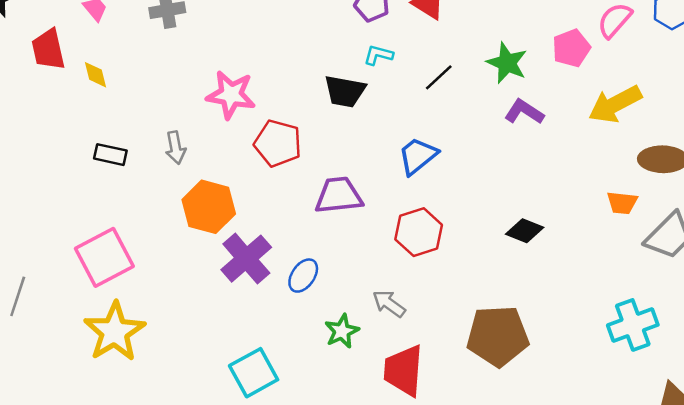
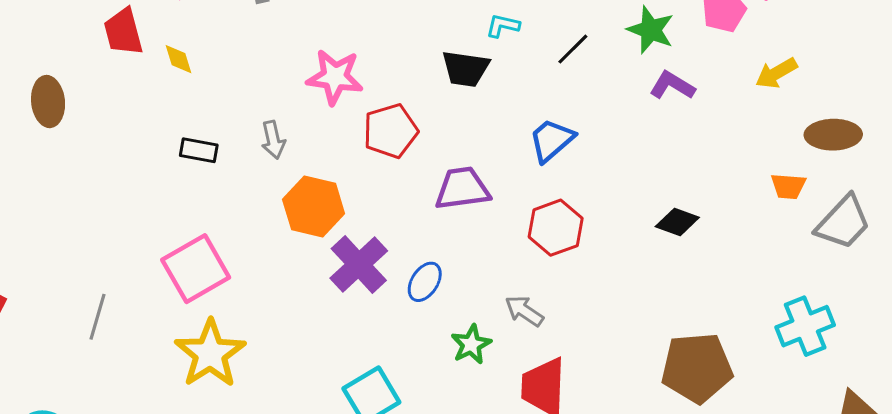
yellow arrow: (615, 104) -> (776, 73), size x0.7
red pentagon: (278, 143) -> (391, 131), turned -30
brown pentagon: (498, 336) -> (697, 368), moved

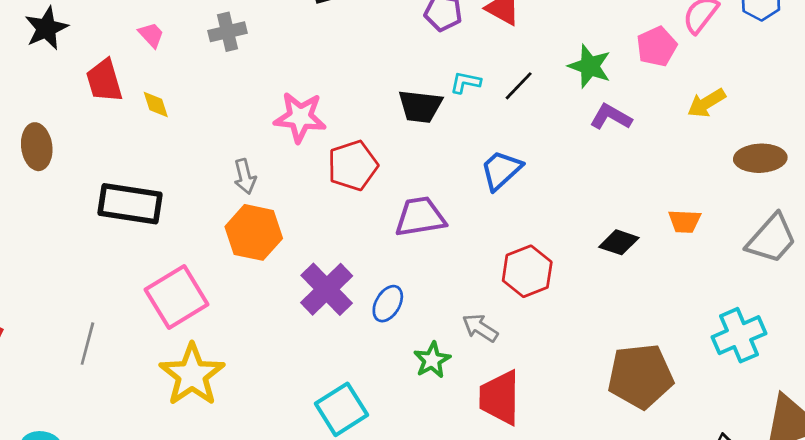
cyan L-shape: (503, 26) -> (465, 82), moved
black rectangle: (199, 150) -> (130, 204), moved, size x1.8
orange trapezoid: (788, 186) -> (685, 221), moved
orange hexagon: (314, 207) -> (254, 232), moved
red hexagon: (556, 228) -> (527, 271), moved

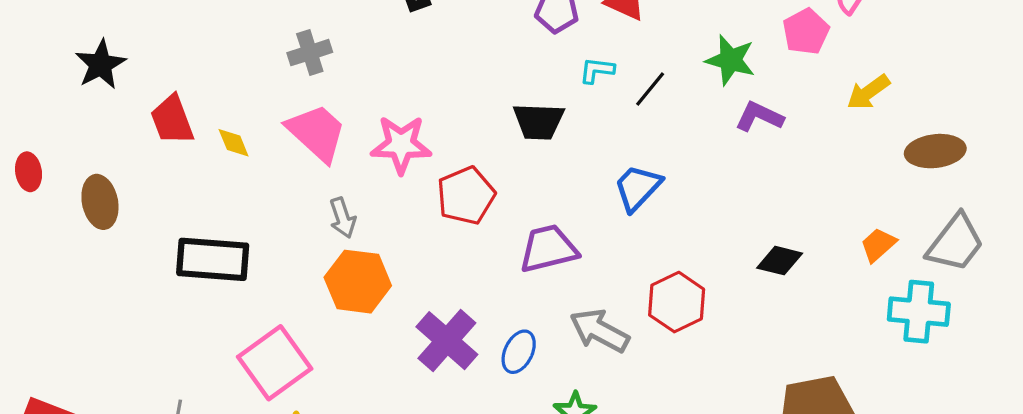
pink trapezoid: (151, 35) -> (317, 133), moved, size x2.0
cyan L-shape: (465, 82) -> (597, 70), moved
orange trapezoid: (685, 221) -> (878, 245), moved, turned 140
gray arrow: (480, 328) -> (599, 331), moved, size x1.4
cyan cross: (739, 335) -> (919, 312), moved, turned 33

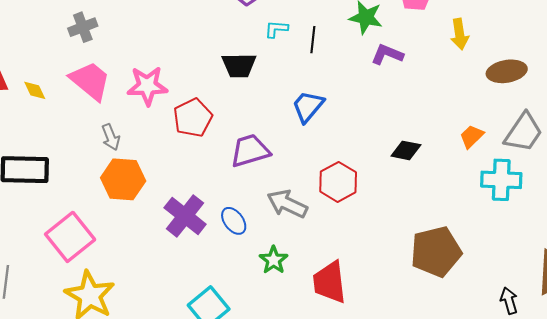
black line: (650, 89) -> (313, 40), turned -30
yellow arrow: (868, 92) -> (460, 34), turned -60
blue ellipse: (519, 352) -> (234, 221), turned -60

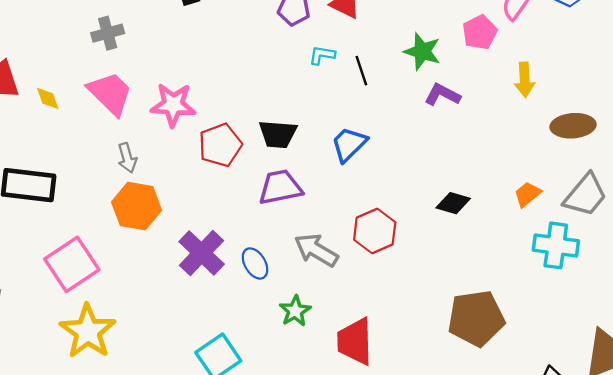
black line: (313, 40) -> (361, 71), turned -30
black trapezoid: (239, 65) -> (278, 134), moved

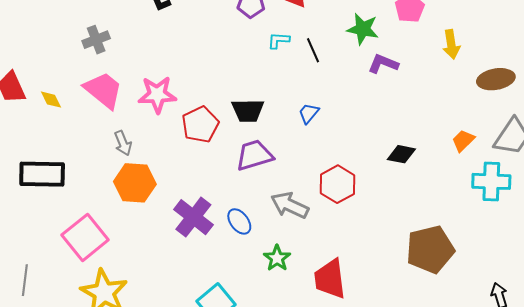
blue trapezoid: (349, 144) -> (309, 113), size x0.7

